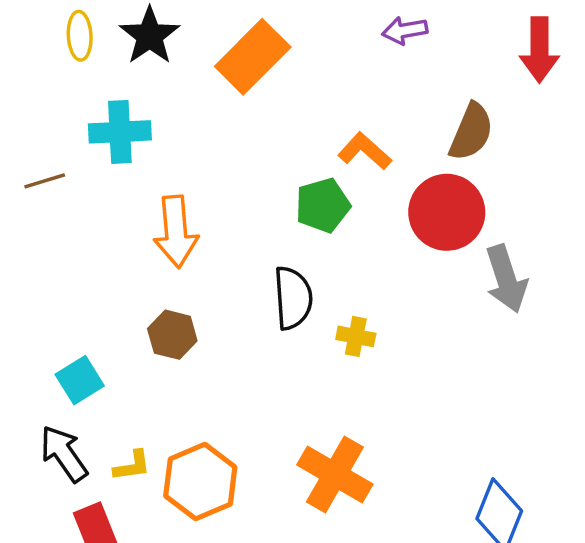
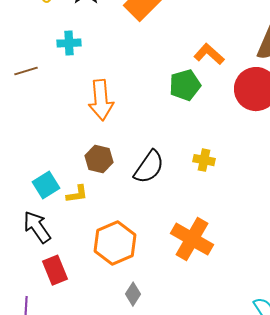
cyan cross: (120, 132) -> (69, 43), size x0.7
black semicircle: (293, 298) -> (149, 167), moved, turned 39
yellow L-shape: (132, 466) -> (77, 194), moved

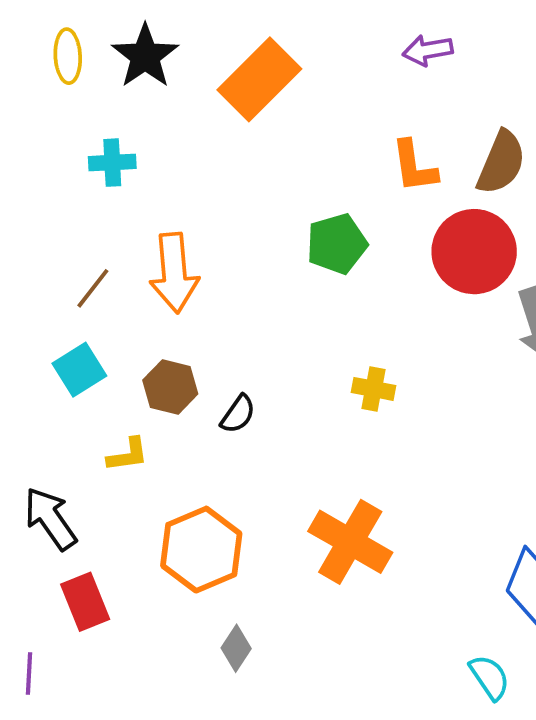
orange L-shape: (209, 54) -> (414, 166), moved, turned -140
brown line: (26, 71) -> (93, 288), moved, turned -35
black semicircle: (149, 167) -> (238, 414), moved, size x0.6
cyan square: (46, 185) -> (79, 370), moved

